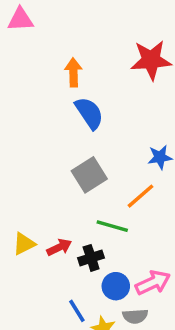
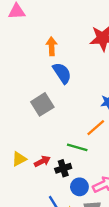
gray square: (89, 175) -> (42, 104), moved

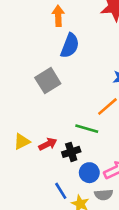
blue semicircle: (62, 73) -> (70, 46), turned 55

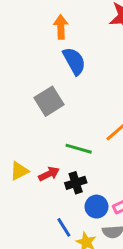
blue semicircle: (70, 46) -> (74, 61), turned -50
green line: (87, 129) -> (79, 149), moved

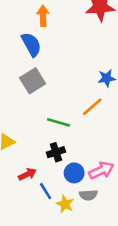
blue semicircle: (74, 61) -> (31, 44), moved
red arrow: (49, 174) -> (27, 174), moved

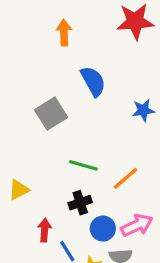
blue semicircle: (31, 44) -> (93, 81), moved
orange line: (92, 107) -> (126, 178), moved
red arrow: (27, 174) -> (45, 230), turned -60

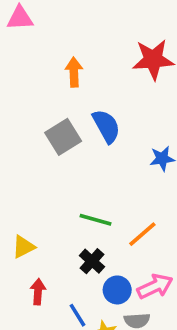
gray square: (51, 114) -> (63, 137), moved
black cross: (80, 203) -> (92, 261), turned -30
red arrow: (45, 230) -> (38, 292), moved

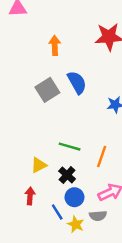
orange line: (142, 234) -> (102, 156), turned -30
yellow triangle: (24, 247) -> (39, 165), moved
blue circle: (117, 290) -> (74, 197), moved

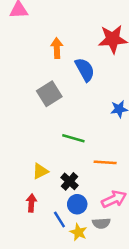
blue semicircle: (77, 82) -> (85, 70), moved
green line: (70, 147) -> (73, 138), moved
orange line: (102, 156) -> (105, 162), turned 75

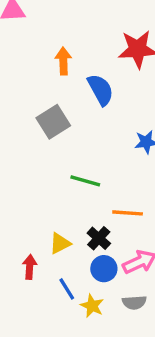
yellow triangle: (40, 171) -> (60, 243), moved
black cross: (70, 181) -> (99, 238), moved
blue circle: (77, 204) -> (104, 269), moved
gray semicircle: (101, 223) -> (134, 302), moved

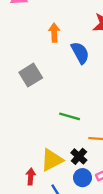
gray square: (53, 122) -> (31, 75), moved
yellow triangle: (60, 243) -> (52, 160), size x1.5

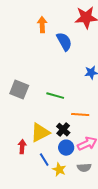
gray square: (31, 75) -> (19, 90), moved, turned -36

